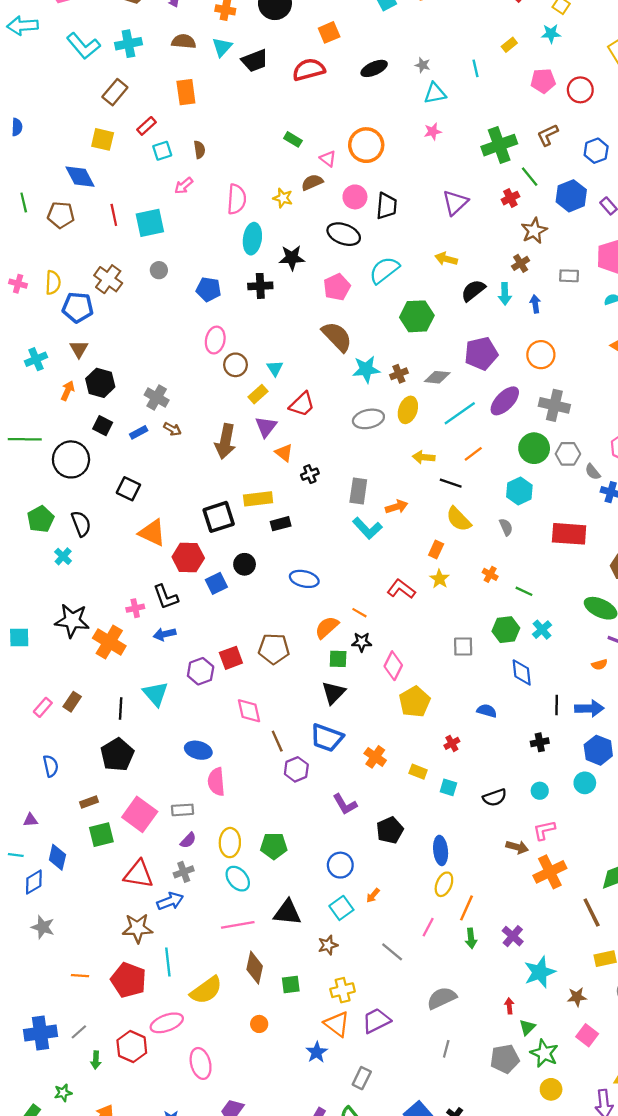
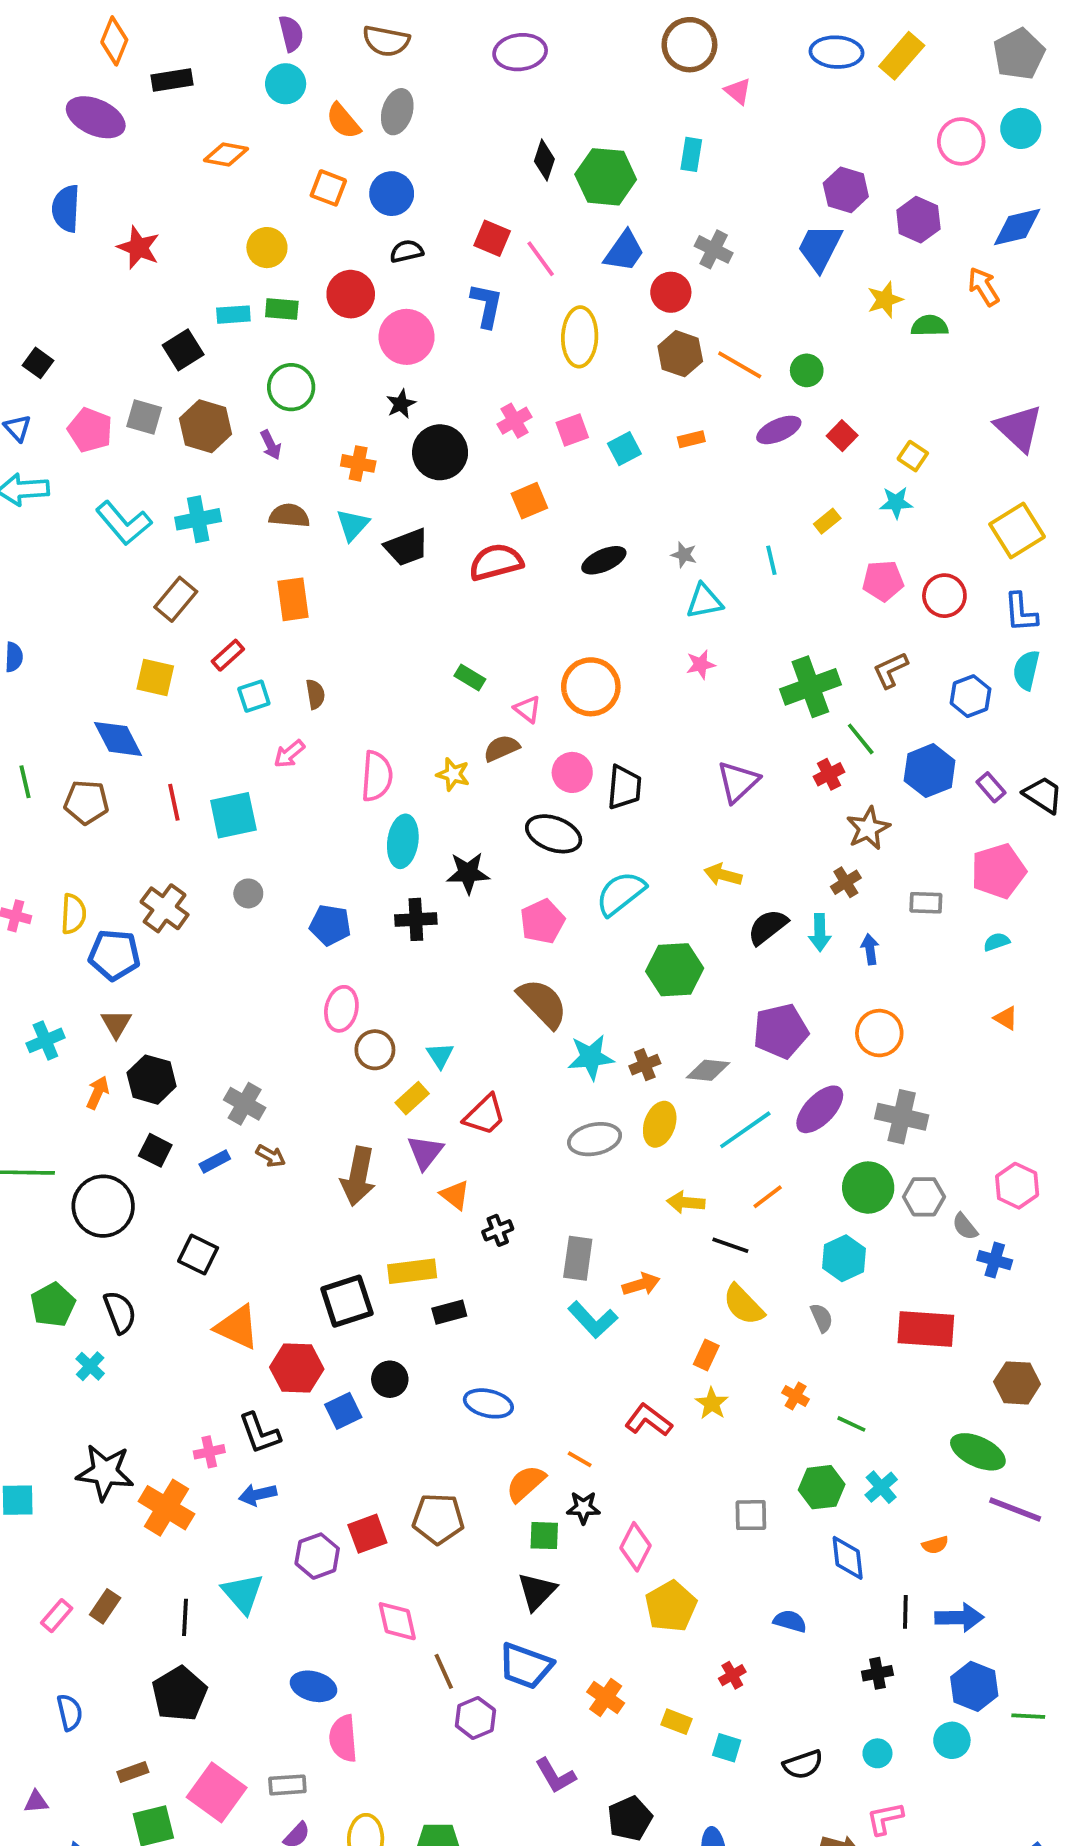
orange semicircle: (599, 665) -> (935, 1545), moved

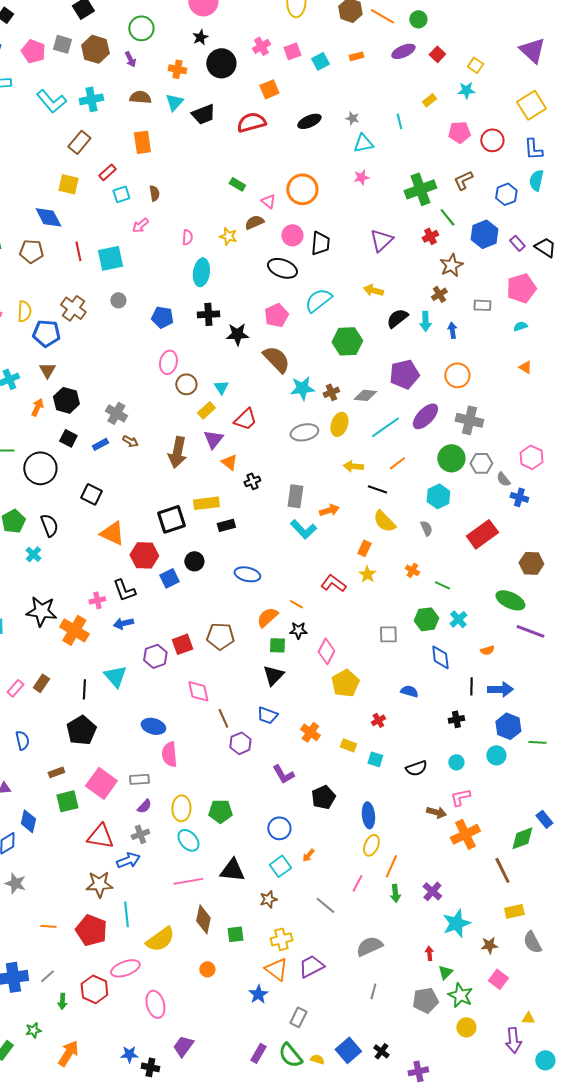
pink semicircle: (377, 776) -> (187, 237), size x0.6
black star: (468, 873) -> (237, 334), moved
red rectangle: (926, 1329) -> (482, 534), turned -40
blue trapezoid: (526, 1666) -> (267, 715), size x0.7

